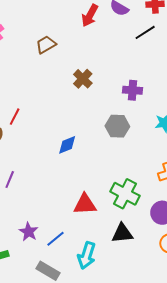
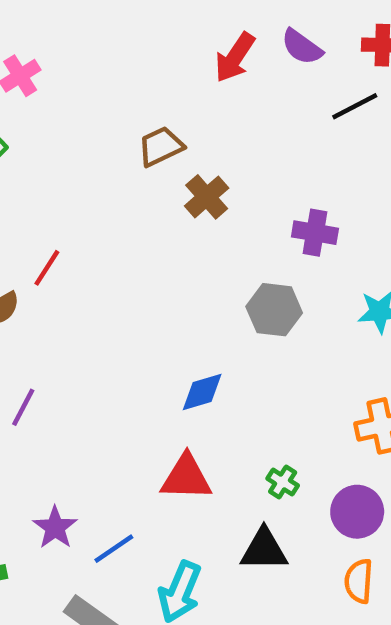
brown trapezoid: (46, 45) -> (161, 146), moved
blue diamond: (67, 145) -> (202, 392), moved
green cross: (125, 194) -> (283, 482), moved, size x0.5

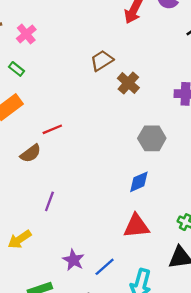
red line: (47, 268) -> (52, 129), turned 42
gray hexagon: (274, 310) -> (152, 138), moved

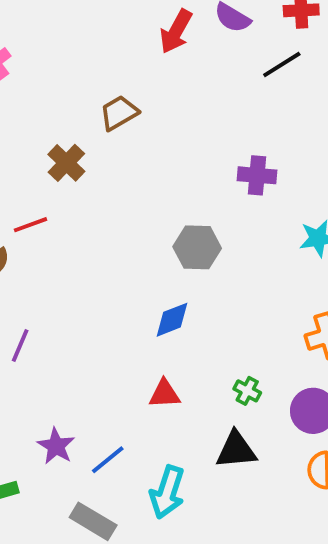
brown cross: (128, 83) -> (66, 163), moved
red triangle: (136, 226) -> (164, 394), size x0.7

